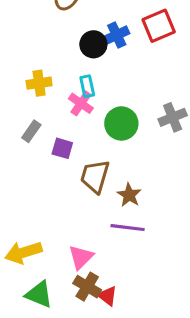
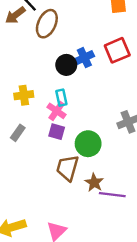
green circle: (121, 124) -> (88, 144), moved
purple square: (62, 148) -> (57, 132), moved
purple line: (128, 228) -> (112, 195), moved

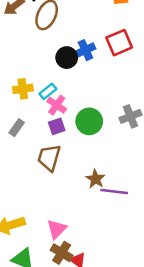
cyan rectangle: (61, 98) -> (48, 91), moved, turned 63
purple square: (57, 132) -> (57, 126), turned -35
green circle: (88, 144) -> (89, 121), moved
brown trapezoid: (67, 168) -> (49, 158), moved

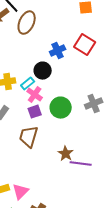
red square: (119, 43) -> (85, 45), turned -35
black circle: (67, 58) -> (43, 71), moved
pink triangle: (57, 229) -> (21, 192), moved

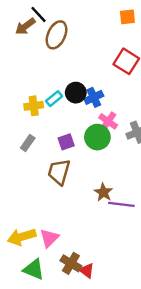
blue cross: (58, 51) -> (94, 97), moved
cyan rectangle: (28, 84) -> (54, 99), moved
pink cross: (35, 95) -> (108, 121), moved

